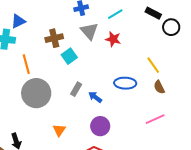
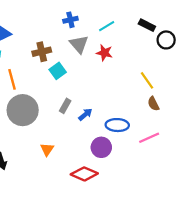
blue ellipse: (125, 83) -> (117, 125), moved
blue arrow: (95, 97) -> (85, 114), turned 104
purple circle: (100, 126) -> (101, 147), moved

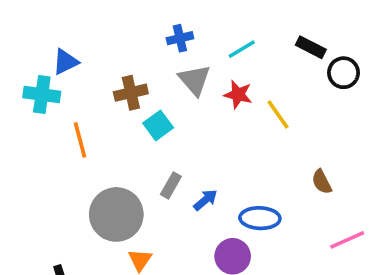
yellow line: (147, 80) -> (278, 115), moved
gray circle: (23, 110) -> (116, 214), moved
pink line: (149, 138) -> (347, 240), moved

